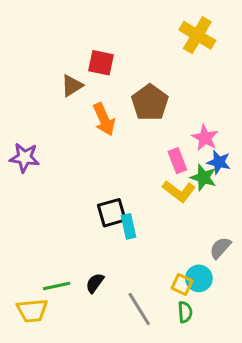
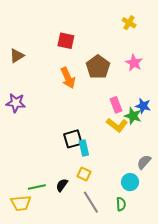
yellow cross: (197, 35) -> (129, 23), size x0.6
brown triangle: (72, 86) -> (17, 56), moved
pink star: (205, 138) -> (134, 63), moved
yellow square: (182, 285) -> (84, 174), moved

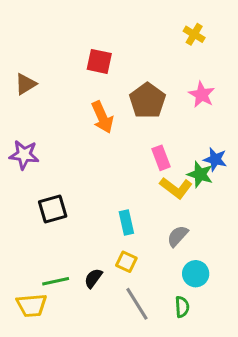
pink rectangle: (116, 105) -> (161, 158), moved
black square: (73, 139) -> (53, 209), moved
gray semicircle: (144, 162) -> (178, 236), moved

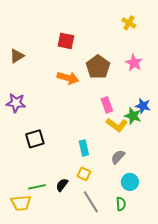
orange arrow: (102, 117) -> (68, 78), turned -50

